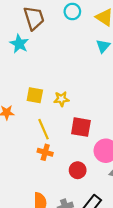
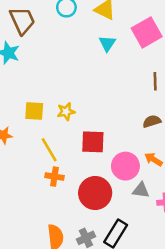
red circle: (78, 170) -> (95, 193), size x1.6

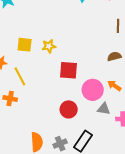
yellow line: (49, 150) -> (20, 76), moved
orange cross: (54, 177) -> (10, 99), moved
red circle: (95, 193) -> (69, 109), size x0.7

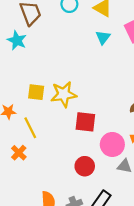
yellow star: (49, 46) -> (64, 94), size x1.6
orange cross: (10, 99) -> (19, 153), turned 32

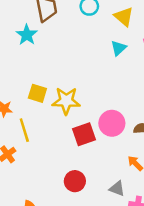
red square: (85, 122) -> (84, 134), turned -35
pink circle: (112, 144) -> (112, 123), moved

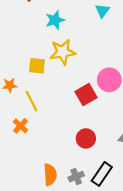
cyan star: (27, 35) -> (55, 20), moved, turned 30
yellow star: (66, 101) -> (63, 52), moved

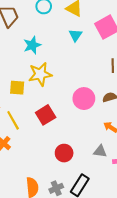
red square: (86, 95) -> (46, 115), moved

